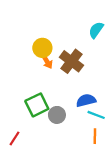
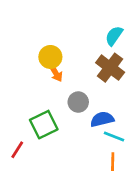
brown cross: (71, 61) -> (110, 68), moved
gray circle: (57, 115) -> (78, 102), moved
red line: (14, 138) -> (17, 150), moved

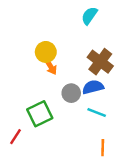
cyan semicircle: (114, 36) -> (89, 16), moved
blue semicircle: (102, 119) -> (93, 87), moved
cyan line: (114, 136) -> (97, 112), moved

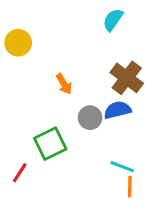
yellow circle: (46, 52) -> (18, 43), moved
cyan line: (97, 112) -> (122, 167), moved

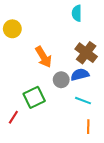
cyan semicircle: (113, 20) -> (77, 13), turned -35
orange arrow: (64, 84) -> (44, 57), size x1.5
cyan line: (122, 167) -> (83, 101), moved

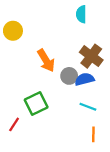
gray circle: (61, 80) -> (69, 76), moved

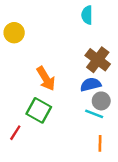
orange arrow: (46, 61) -> (46, 79), moved
gray circle: (69, 76) -> (101, 101), moved
green square: (36, 103) -> (39, 110), turned -35

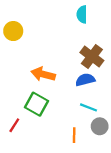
orange arrow: (46, 79) -> (43, 74), turned 135
gray circle: (101, 101) -> (100, 126), moved
orange line: (100, 143) -> (74, 135), moved

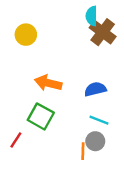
yellow circle: (13, 31) -> (26, 35), moved
brown cross: (92, 56) -> (103, 32), moved
gray circle: (100, 126) -> (95, 141), moved

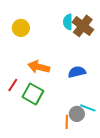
cyan semicircle: (92, 16) -> (68, 22), moved
cyan line: (99, 120) -> (88, 108), moved
red line: (16, 140) -> (13, 85), moved

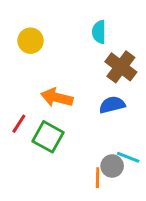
brown cross: (83, 26) -> (121, 67), moved

